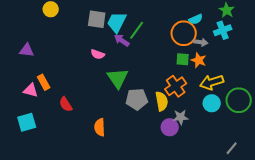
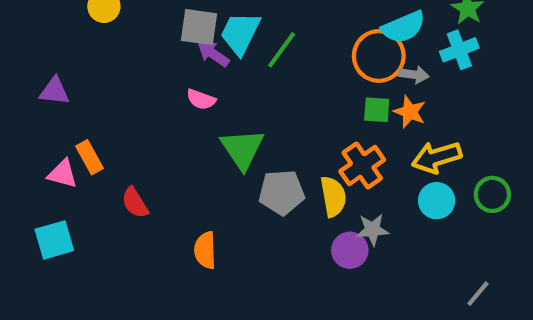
cyan semicircle: (196, 19) -> (404, 27), size x1.5
purple arrow: (122, 40) -> (213, 54), moved
green circle: (239, 100) -> (492, 194), size x0.7

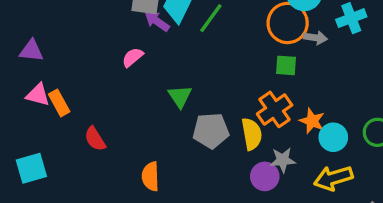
pink semicircle: (201, 99) -> (133, 57), moved, turned 120
orange star: (410, 112) -> (312, 121), moved
green triangle: (242, 149) -> (180, 96), size x0.7
yellow arrow: (437, 157) -> (333, 178), moved
pink triangle: (63, 174) -> (38, 95), moved

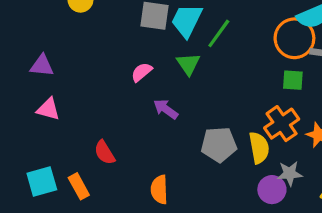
purple arrow: (157, 21) -> (166, 109), moved
green triangle: (180, 96) -> (188, 64), moved
orange rectangle: (59, 103) -> (79, 186), moved

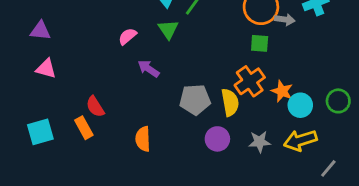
gray star: (290, 173) -> (260, 142), moved
orange rectangle: (79, 186) -> (84, 128), moved
purple circle: (272, 190) -> (217, 139), moved

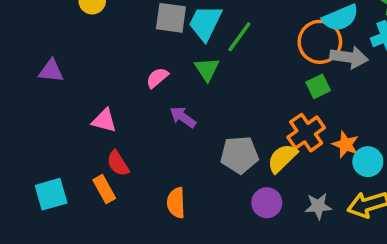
gray arrow: (285, 19) -> (349, 57), size x1.5
green square: (260, 43) -> (318, 86), turned -30
pink triangle: (46, 69) -> (104, 121), moved
yellow semicircle: (230, 102) -> (282, 158), turned -124

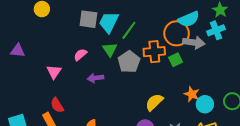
purple arrow: (183, 117) -> (96, 78), turned -42
pink triangle: (104, 121) -> (54, 72), moved, turned 49
orange cross: (306, 133) -> (154, 52), moved, turned 30
gray pentagon: (239, 155) -> (129, 62), moved, turned -30

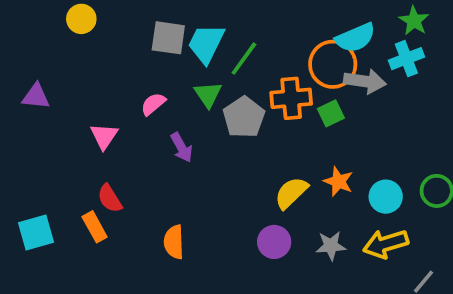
purple arrow: (96, 78) -> (182, 147), turned -112
orange star: (192, 94) -> (338, 181), moved

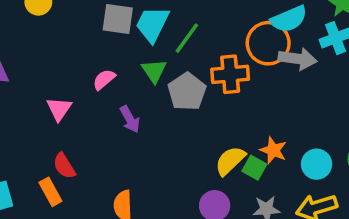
green square: (331, 113) -> (254, 168), moved, turned -35

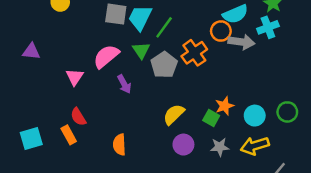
orange circle: (268, 43) -> (221, 31), size x0.7
orange cross: (230, 74) -> (194, 53), turned -30
pink semicircle: (104, 79) -> (106, 56), size x1.6
orange star: (273, 150) -> (224, 106), turned 30
yellow semicircle: (230, 161) -> (174, 114), moved

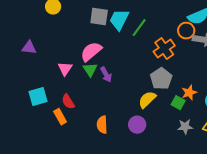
green triangle: (141, 50) -> (90, 70), moved
gray pentagon: (164, 65) -> (161, 79), moved
cyan square: (31, 139) -> (38, 97), moved
purple circle: (183, 145) -> (137, 125), moved

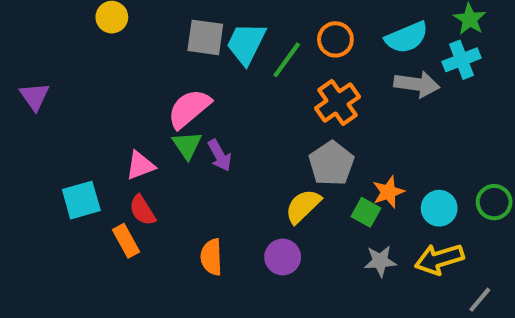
orange circle: (186, 31) -> (335, 39), moved
purple triangle: (29, 48) -> (35, 96), moved, turned 49
pink triangle: (65, 69) -> (140, 166), moved, turned 35

